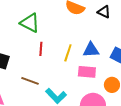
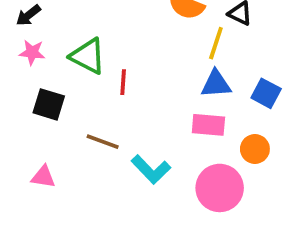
green triangle: (30, 23) -> (88, 56), moved
yellow line: (68, 53) -> (216, 43), moved

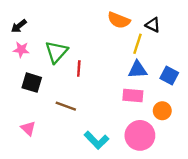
green triangle: (88, 56) -> (56, 52), turned 45
cyan L-shape: (151, 169) -> (96, 140), moved
pink triangle: (43, 177) -> (28, 128), turned 35

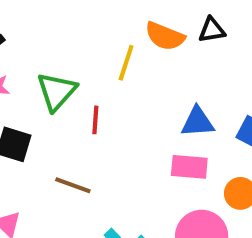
black triangle: (153, 25) -> (212, 30), moved, turned -35
yellow line: (138, 44) -> (126, 63), moved

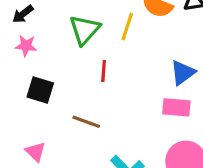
green triangle: (57, 91) -> (85, 30), moved
blue triangle: (197, 122) -> (183, 73), turned -32

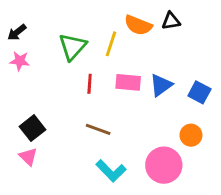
black square: (40, 90) -> (32, 128), moved, turned 35
pink rectangle: (176, 107) -> (128, 82), moved
brown line: (86, 122) -> (98, 129), moved

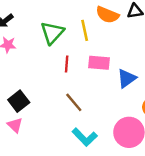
yellow line: (111, 44) -> (85, 30), turned -30
blue triangle: (161, 85) -> (127, 78), moved
brown line: (98, 129) -> (74, 102), turned 30

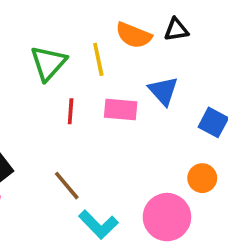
blue triangle: (127, 78) -> (163, 91), moved, turned -36
brown line: (74, 102) -> (67, 186), moved

